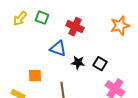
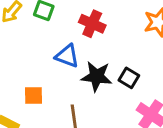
black star: (78, 63) -> (97, 76), size x1.5

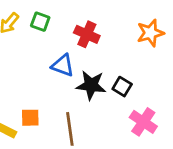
orange square: (34, 96) -> (30, 118), moved

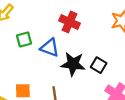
green square: (40, 22) -> (24, 39), moved, turned -35

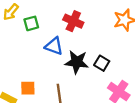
green square: (24, 39) -> (31, 23), moved

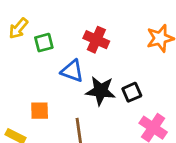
black square: (102, 63) -> (132, 92), turned 35
orange square: (28, 88) -> (40, 111), moved

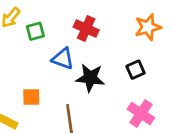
black square: (132, 92) -> (135, 70), moved

